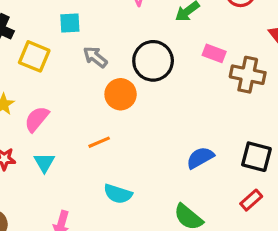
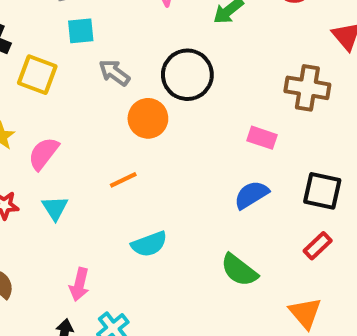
pink rectangle: (214, 53) -> (262, 138), moved
cyan semicircle: (118, 194) -> (149, 244), turned -36

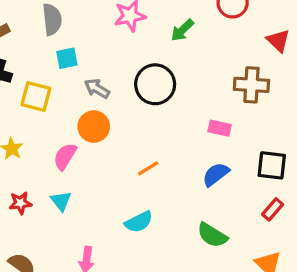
orange circle: (148, 118) -> (94, 127), moved
pink semicircle: (43, 154) -> (65, 156), moved
orange line: (123, 180) -> (148, 168), moved

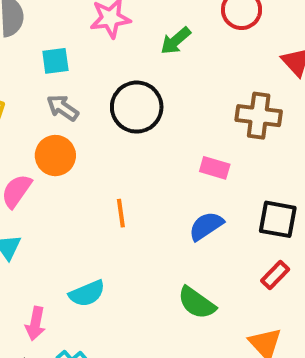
cyan square: (67, 58) -> (55, 61), moved
orange line: (148, 168) -> (121, 213), turned -70
cyan semicircle: (139, 222) -> (87, 293), moved

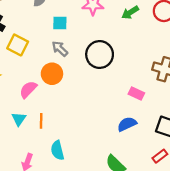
green arrow: (176, 41) -> (130, 12), moved
orange line: (121, 213) -> (41, 121), moved
cyan semicircle: (87, 293) -> (57, 150), turned 90

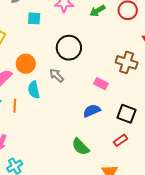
gray arrow: (60, 49) -> (57, 75), moved
cyan semicircle: (57, 150) -> (34, 90), moved

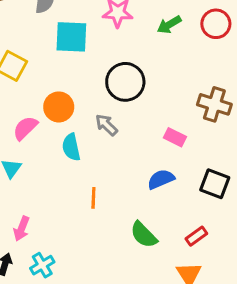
cyan square: (34, 18) -> (71, 37), size x1.6
orange line: (15, 106) -> (93, 198), moved
red rectangle: (120, 140) -> (196, 236), moved

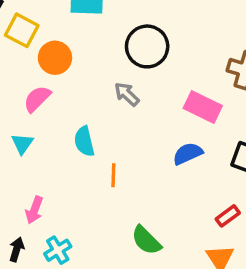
orange circle: (59, 107) -> (55, 58), moved
pink rectangle: (175, 137) -> (203, 107), size x1.5
cyan semicircle: (71, 147) -> (84, 141), moved
green semicircle: (144, 235) -> (146, 240), moved

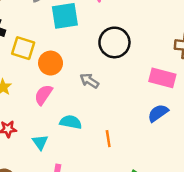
gray arrow: (127, 94) -> (89, 81), moved
cyan semicircle: (84, 141) -> (71, 122), moved, turned 125
cyan triangle: (22, 144) -> (40, 142), moved

